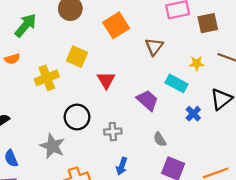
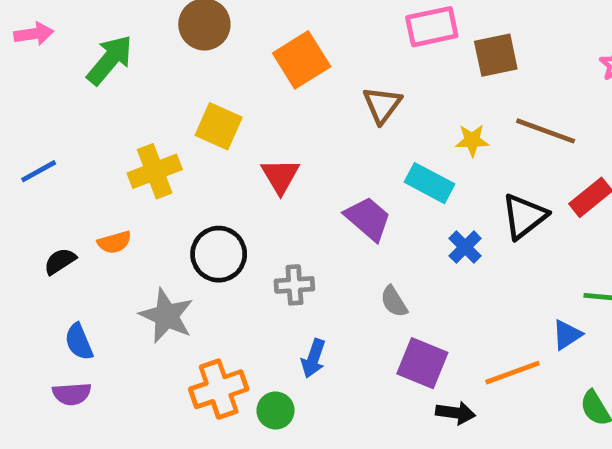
orange semicircle: (12, 59) -> (114, 242), moved

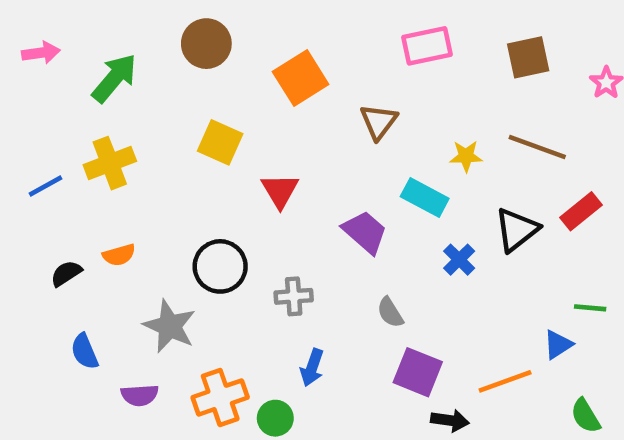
brown square: (496, 55) -> (528, 57), moved
yellow cross: (155, 171) -> (110, 163), moved
purple semicircle: (72, 394) -> (140, 395), moved

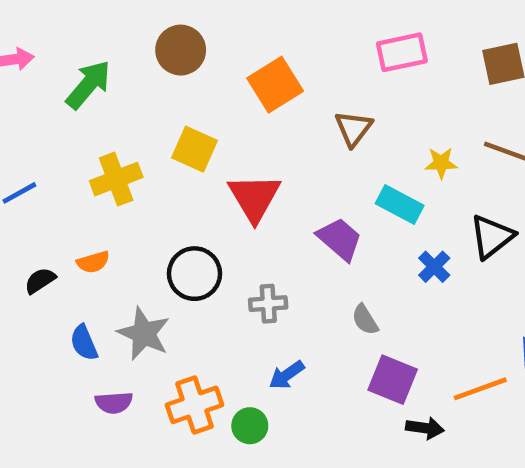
yellow cross: (110, 163) -> (116, 179), moved
red triangle: (280, 191) -> (254, 198), size x1.4
blue semicircle: (85, 351) -> (84, 343), moved
blue arrow: (312, 368) -> (287, 375), turned 36

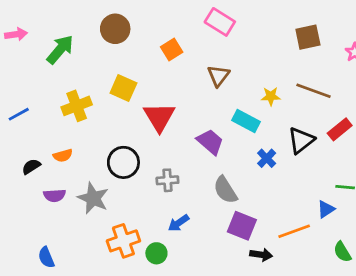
pink rectangle: (402, 52) -> (220, 22), moved, turned 44
orange square: (275, 85) -> (172, 49), size x0.7
gray semicircle: (365, 320) -> (225, 190), size x1.5
blue semicircle: (84, 343) -> (46, 257), moved
purple semicircle: (114, 403) -> (55, 195), moved

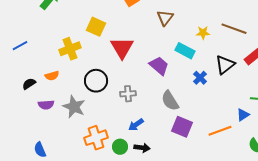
yellow cross: (77, 106) -> (70, 49), moved
black arrow: (261, 255) -> (142, 148), moved

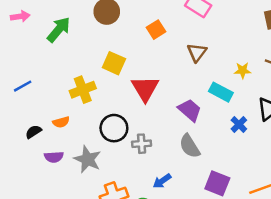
gray cross: (128, 94) -> (142, 144), moved
gray semicircle: (170, 101) -> (190, 146), moved

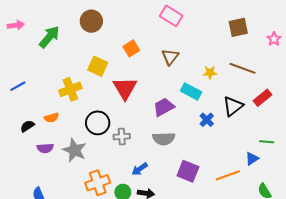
orange square: (156, 30) -> (131, 48), moved
purple trapezoid: (190, 110) -> (164, 107), turned -70
gray semicircle: (190, 146) -> (164, 139), turned -60

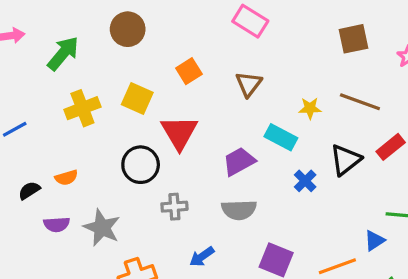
yellow cross: (70, 89) -> (82, 108), moved
black circle: (98, 123) -> (141, 165), moved

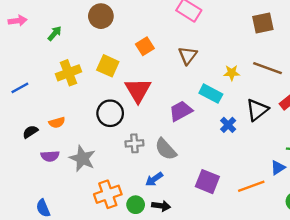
green arrow: (63, 53) -> (55, 33), size x0.6
gray semicircle: (239, 210) -> (166, 149), moved, turned 50

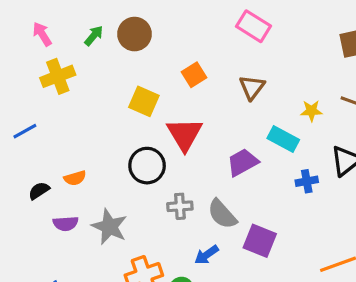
pink arrow: (18, 21) -> (42, 34), moved, turned -114
green arrow: (55, 33) -> (94, 36), moved
yellow cross: (68, 73) -> (58, 76), moved
blue cross: (228, 125) -> (307, 181), turned 35
purple square: (207, 182) -> (260, 241), moved

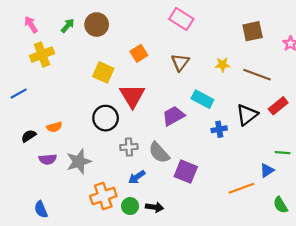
yellow star: (311, 111) -> (222, 65), moved
gray star: (109, 227) -> (79, 162), turned 30
blue arrow: (207, 255) -> (137, 177), moved

